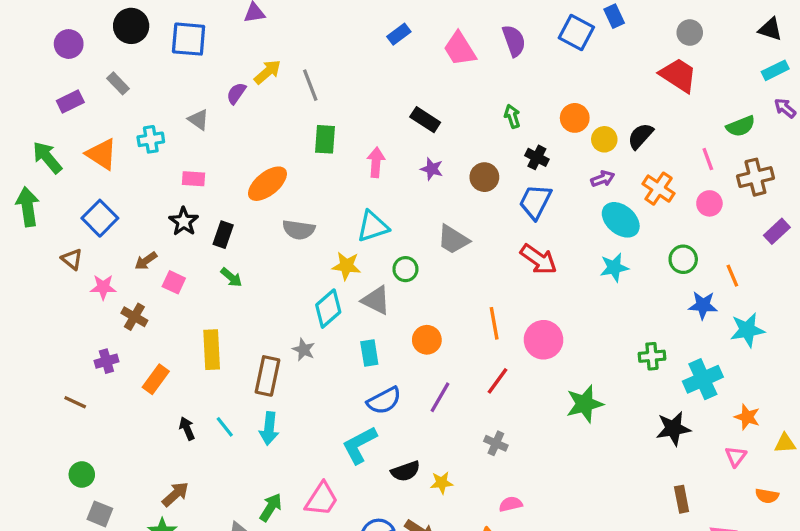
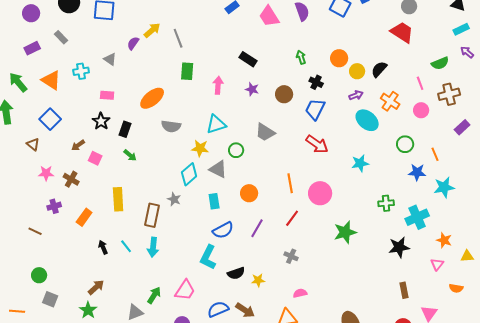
cyan star: (614, 267) -> (360, 163), moved
pink star: (103, 287) -> (46, 173), moved
cyan L-shape: (359, 445) -> (208, 257), turned -35

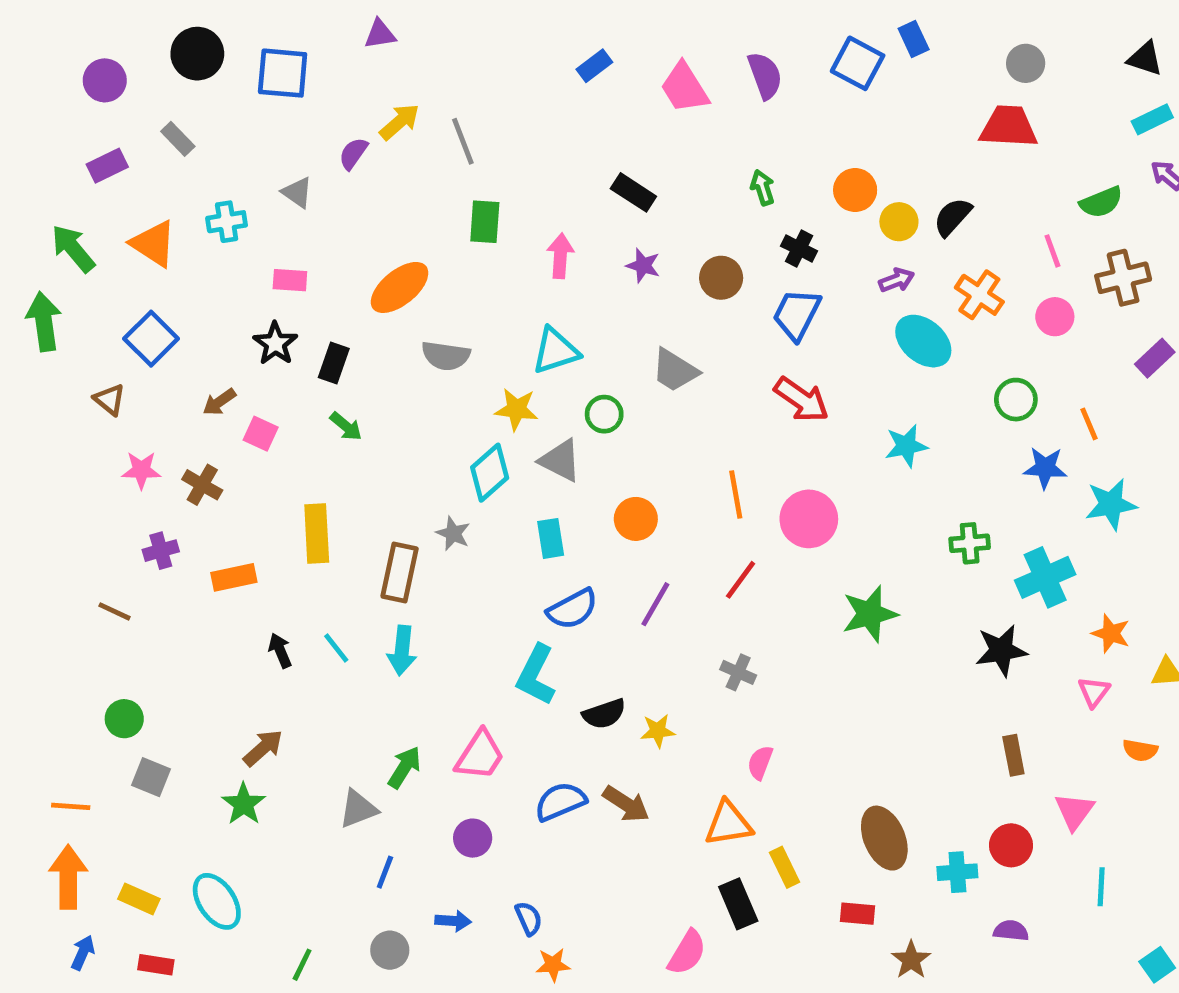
red trapezoid: (402, 32) -> (1009, 127), turned -30
orange rectangle: (84, 217) -> (234, 577), turned 42
pink semicircle: (300, 293) -> (760, 763), turned -56

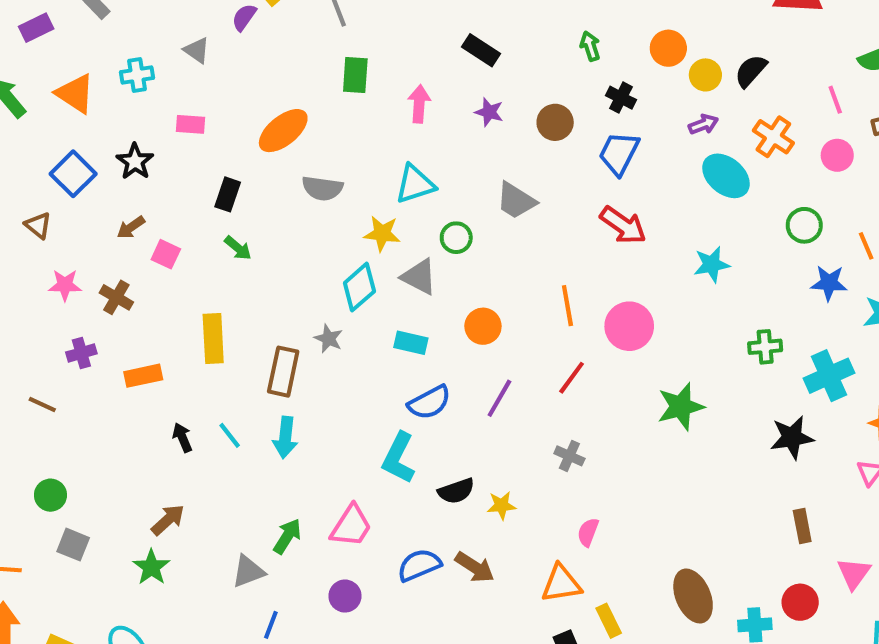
black star: (275, 344) -> (135, 161), moved
cyan rectangle: (551, 538) -> (411, 343), turned -68

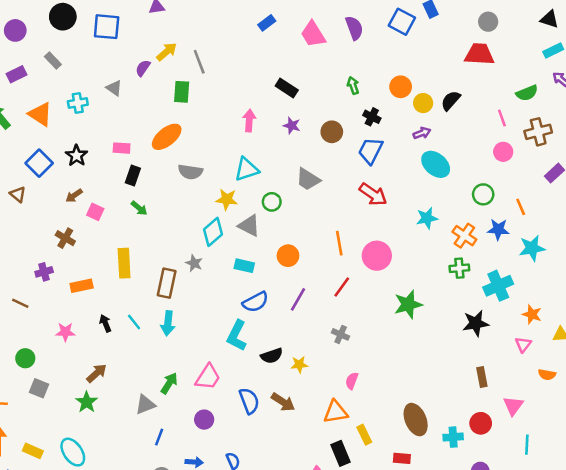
green rectangle: (355, 75) -> (182, 92), moved
pink rectangle: (191, 124) -> (122, 148), moved
orange cross: (773, 137) -> (464, 236), moved
pink star: (65, 285) -> (65, 332), moved
blue semicircle: (419, 565) -> (249, 401), turned 92

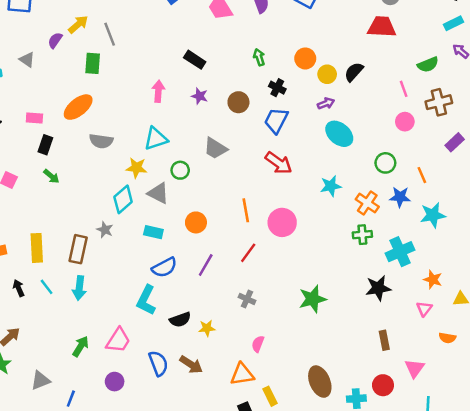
yellow rectangle: (124, 263) -> (37, 248), moved
green star: (408, 304) -> (313, 299), moved
gray triangle: (145, 405) -> (40, 380), moved

